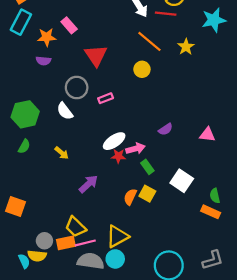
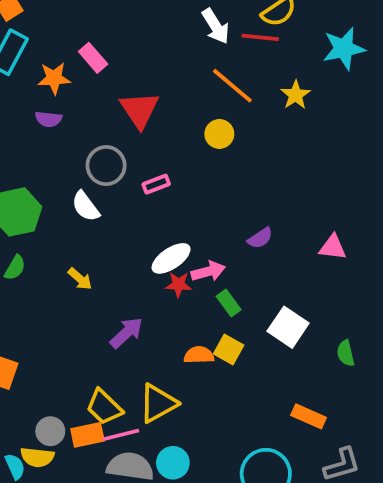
orange semicircle: (130, 197) -> (199, 355), turned 63
orange rectangle: (211, 212) -> (309, 416), moved
yellow triangle: (117, 236) -> (158, 403), moved

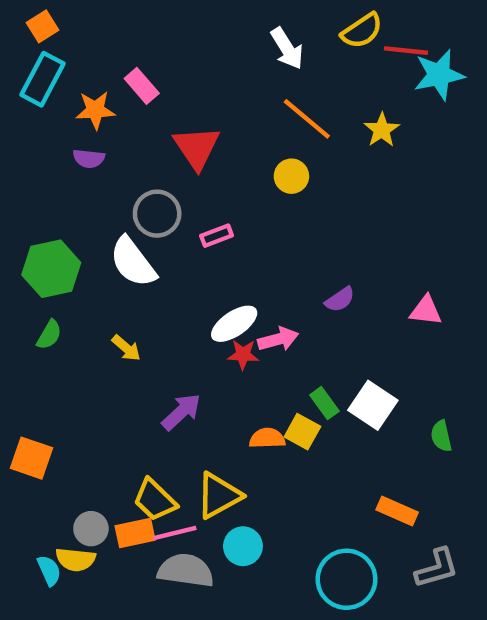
red line: (260, 37) -> (406, 51), moved
white semicircle: (86, 206) -> (133, 262), size x1.4
green rectangle: (229, 303) -> (324, 403), moved
cyan circle: (173, 463) -> (243, 546), moved

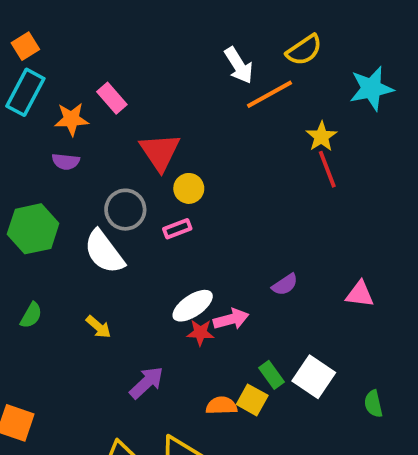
red line: (406, 51) -> (327, 169), moved, turned 63
orange line: (307, 119) -> (270, 94), moved, turned -69
yellow circle: (291, 176) -> (189, 188), moved
green hexagon: (51, 269) -> (33, 229), moved

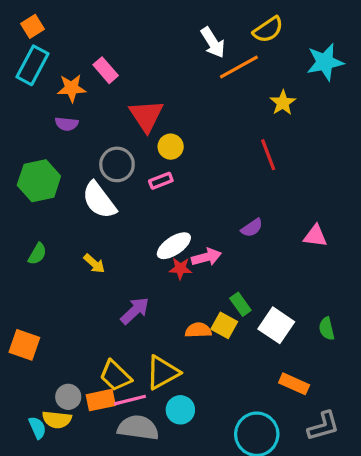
red line: (327, 169) -> (268, 155), moved
white square: (314, 377) -> (276, 325), moved

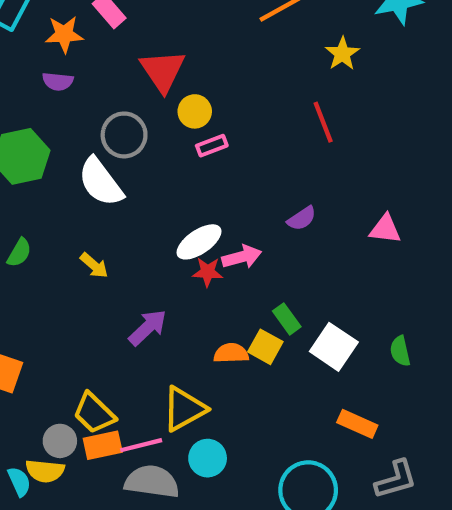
pink rectangle: (161, 181) -> (212, 146), moved
yellow trapezoid: (115, 376) -> (94, 413), moved

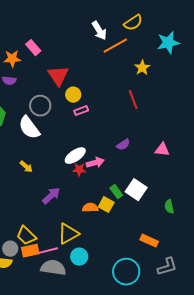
white square: (334, 347) -> (136, 190), moved

